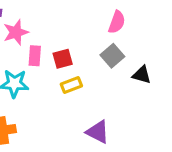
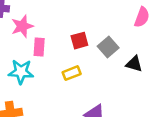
pink semicircle: (117, 22) -> (142, 17), moved
red square: (63, 59) -> (79, 41), moved

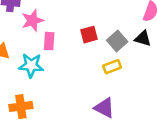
black triangle: (134, 64) -> (143, 38), moved
yellow rectangle: (72, 73) -> (112, 67), moved

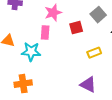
pink star: (32, 20) -> (53, 13), moved
gray square: (117, 41) -> (98, 15), moved

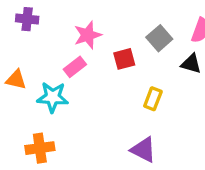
pink rectangle: (45, 33) -> (75, 67), turned 48
yellow rectangle: (94, 53) -> (153, 99), turned -48

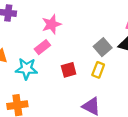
gray square: (159, 38) -> (103, 47), moved
red square: (124, 59) -> (69, 70), moved

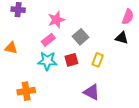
gray square: (103, 47) -> (80, 37), moved
cyan star: (26, 69) -> (47, 61), moved

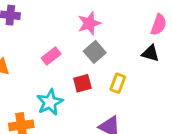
pink star: (56, 20) -> (89, 23), moved
cyan star: (47, 61) -> (50, 102), moved, turned -30

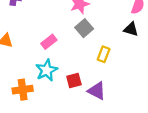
pink rectangle: (51, 56) -> (49, 42), moved
red square: (82, 83) -> (74, 81), moved

